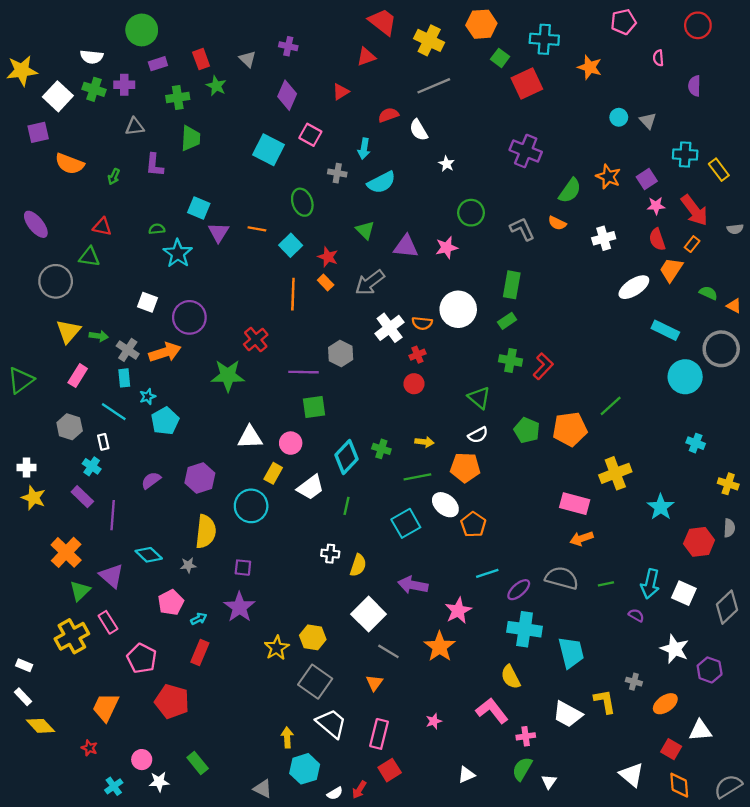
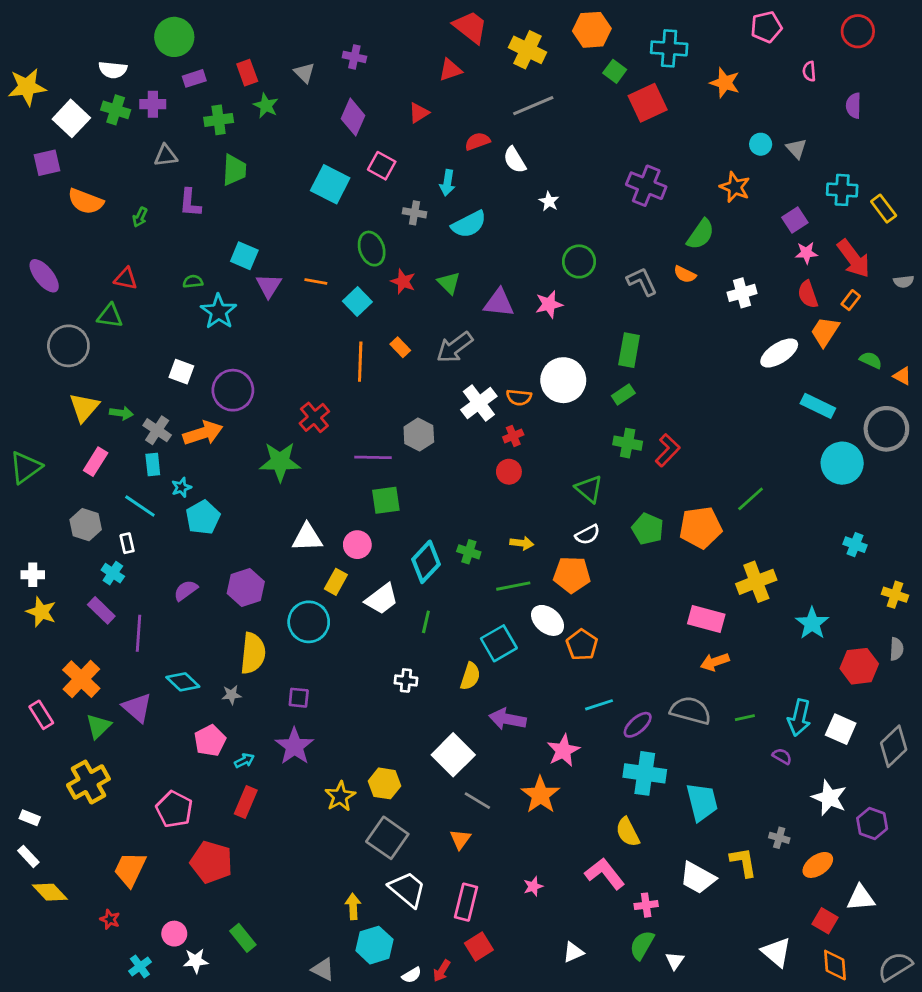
orange star: (608, 177) -> (735, 187), moved
red star: (328, 257) -> (403, 281), moved
yellow semicircle: (358, 565) -> (470, 676), moved
pink rectangle: (108, 622) -> (41, 715), moved

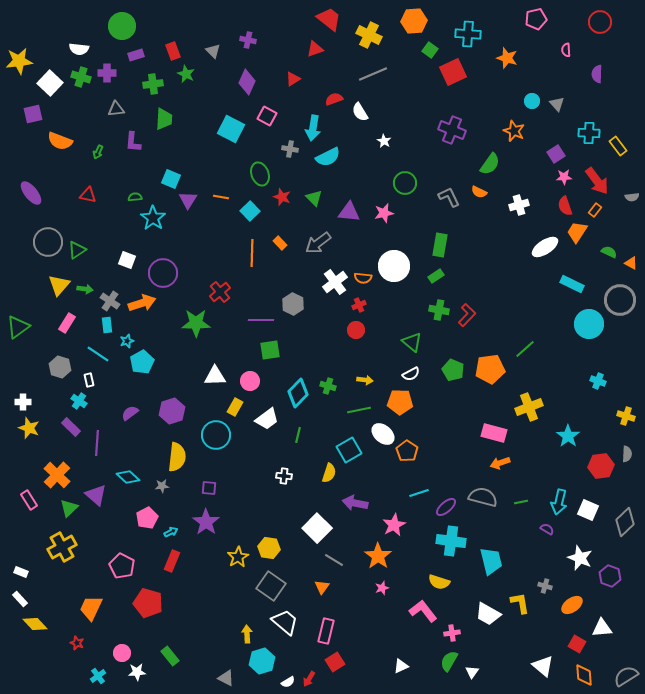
cyan arrow: (447, 183) -> (313, 128), size x1.4
green triangle: (110, 316) -> (77, 250), moved, turned -42
yellow semicircle: (628, 832) -> (439, 582), turned -45
pink star: (533, 886) -> (382, 588), moved

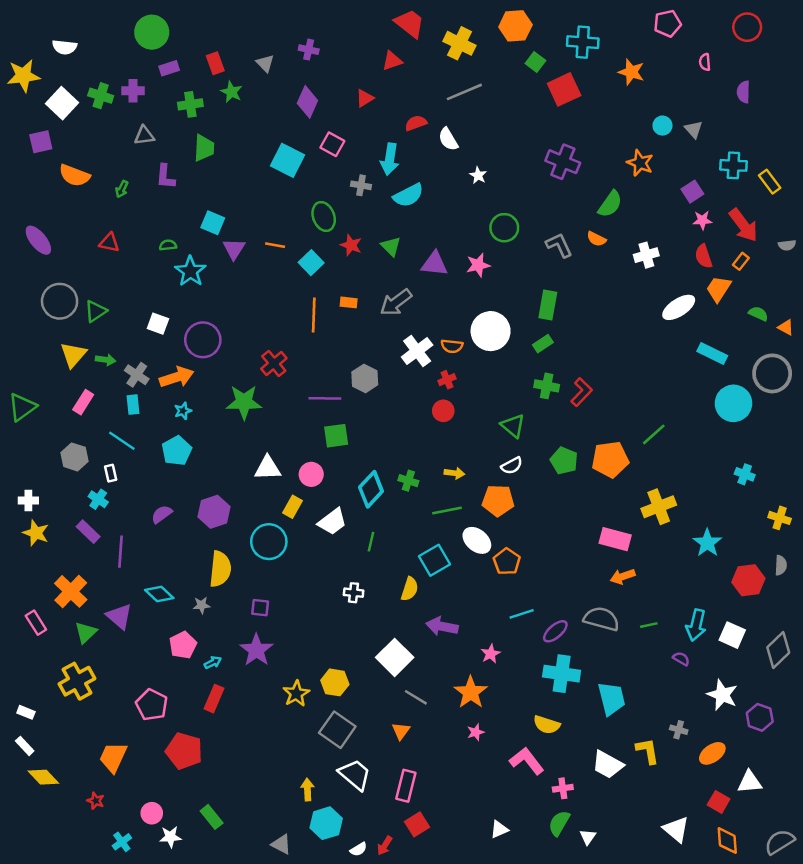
white semicircle: (79, 49) -> (65, 47), moved
orange rectangle: (280, 243) -> (349, 302), turned -40
cyan star: (127, 341) -> (183, 411), moved
pink star: (394, 525) -> (491, 654), size x0.7

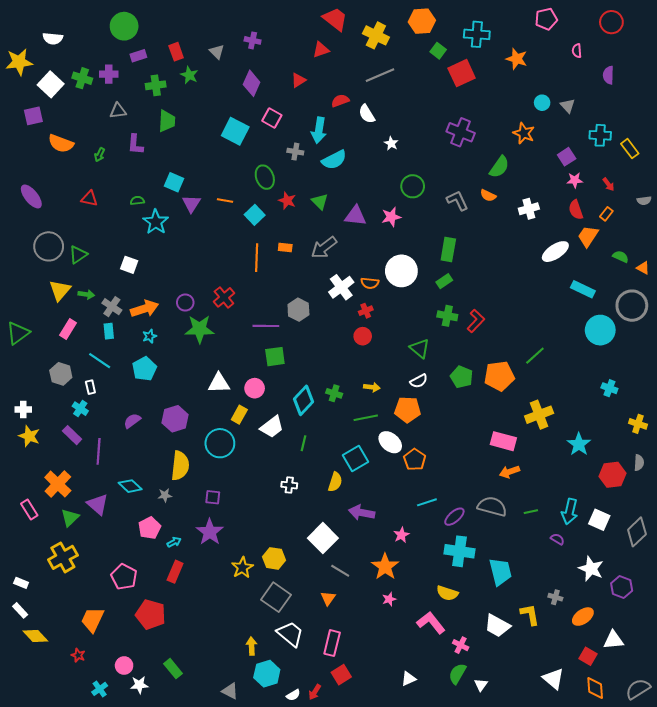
red arrow: (743, 225) -> (608, 184), size x0.5
purple circle: (203, 340) -> (185, 303), moved, size x0.6
pink cross: (563, 788) -> (461, 645), turned 35

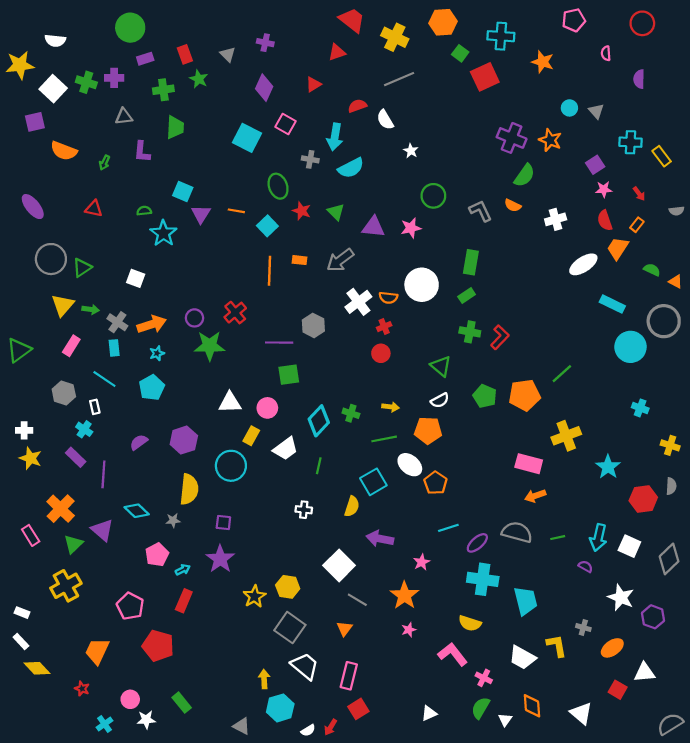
purple cross: (461, 132) -> (512, 138), moved
orange diamond: (595, 688) -> (532, 706), moved

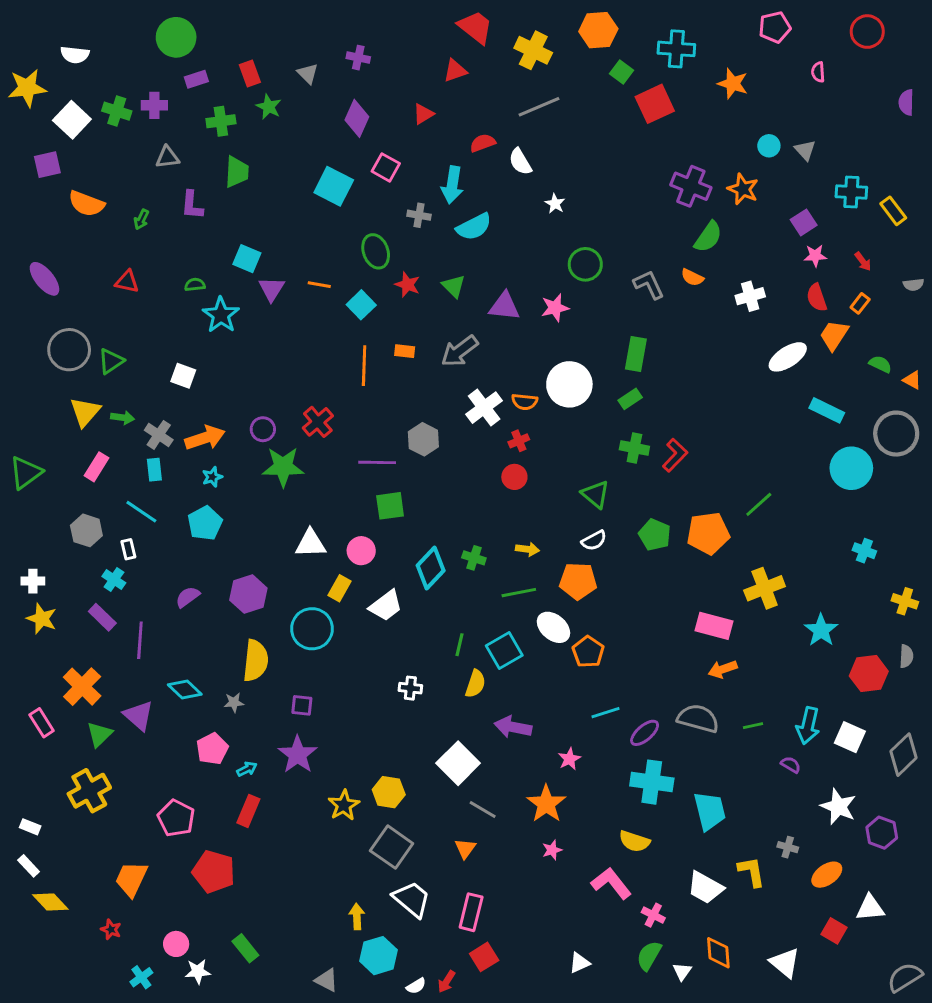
purple semicircle: (639, 79) -> (906, 102), moved
green line: (319, 466) -> (459, 645), moved

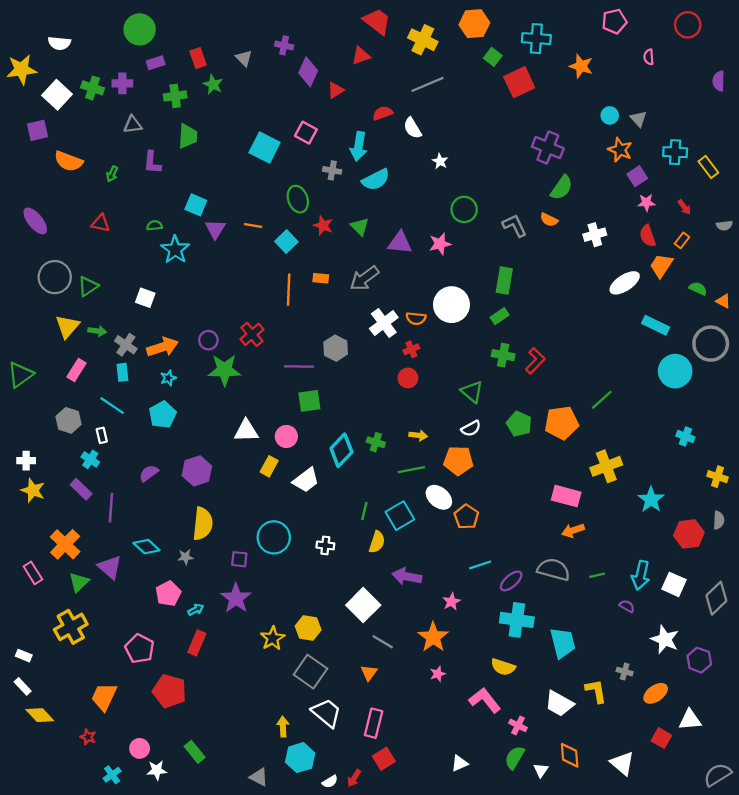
purple diamond: (357, 118) -> (308, 72), moved
orange star: (743, 189) -> (620, 150), moved
cyan circle: (312, 629) -> (274, 537), moved

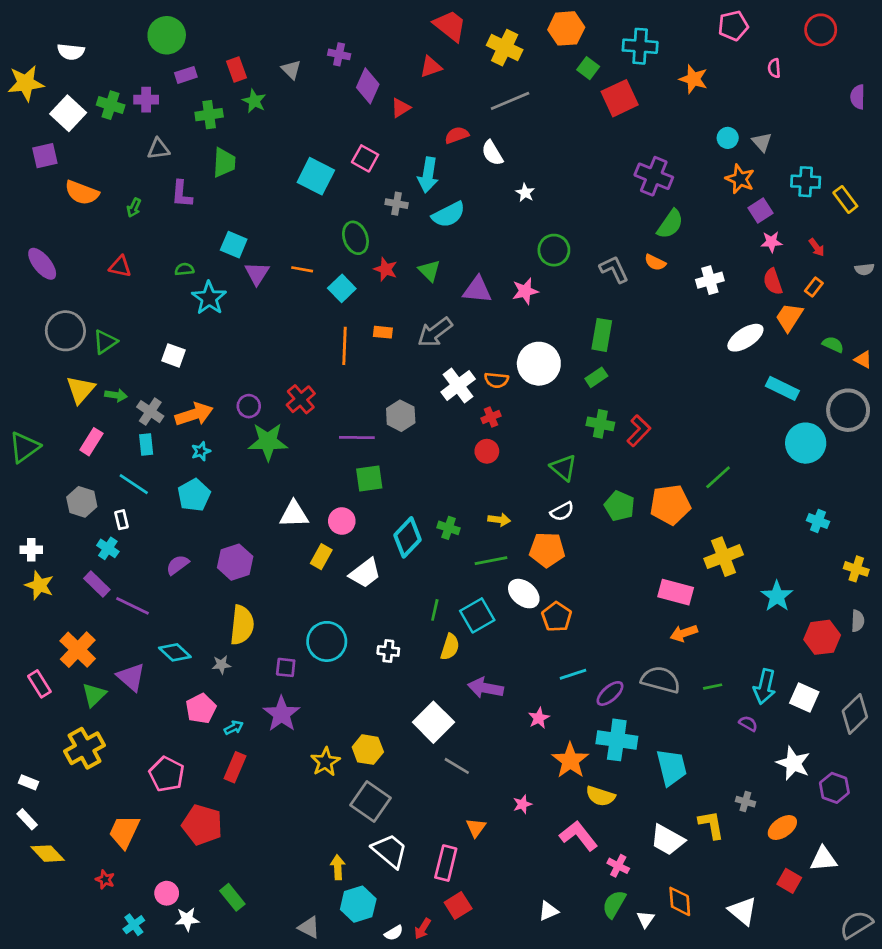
purple line: (111, 508) -> (132, 606), turned -68
orange star: (433, 637) -> (570, 760), moved
orange triangle: (369, 673) -> (476, 828), moved

